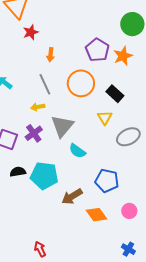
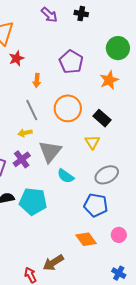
purple pentagon: (97, 50) -> (71, 62), moved
gray ellipse: (128, 137) -> (107, 175), moved
brown arrow: (72, 196) -> (53, 263), moved

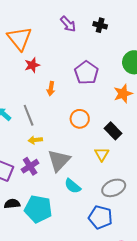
orange circle: (68, 108) -> (80, 119), size x0.7
gray line: (32, 110) -> (29, 115), moved

